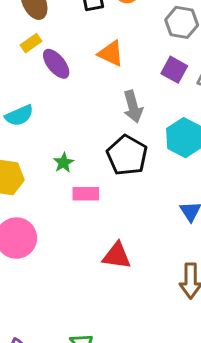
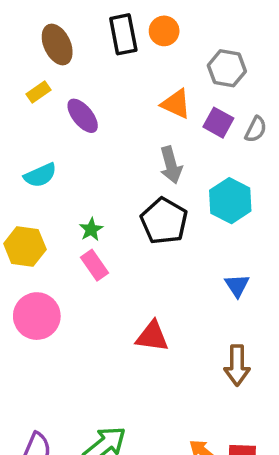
yellow rectangle: (31, 43) -> (38, 92), moved
orange triangle: (111, 53) -> (176, 104), moved
pink rectangle: (86, 194) -> (94, 265), moved, turned 55

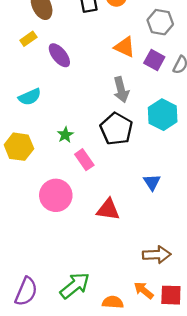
pink rectangle: (94, 265) -> (84, 160), moved
blue triangle: (237, 285) -> (152, 182), moved
pink circle: (37, 316) -> (56, 195), moved
brown arrow: (237, 365) -> (157, 255), moved, turned -92

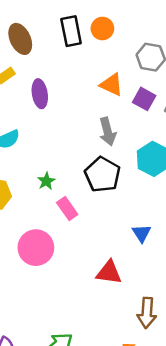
purple ellipse: (59, 55) -> (40, 94), turned 30
red triangle: (108, 210) -> (109, 272), moved
brown arrow: (157, 255) -> (147, 313), turned 96

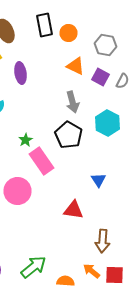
orange circle: (102, 28) -> (68, 33), moved
pink rectangle: (67, 208) -> (42, 161), size x1.5

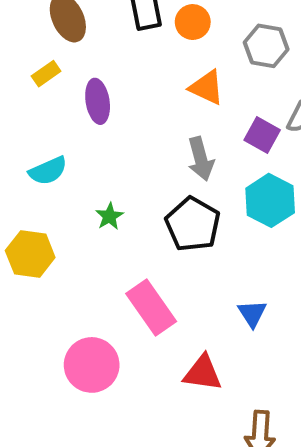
purple square: (100, 77) -> (262, 135), moved
green star: (26, 140) -> (109, 216), moved
pink rectangle: (42, 161) -> (151, 307), moved
pink circle: (18, 191) -> (92, 365), moved

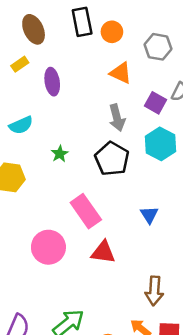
red triangle: (203, 373) -> (103, 252), moved

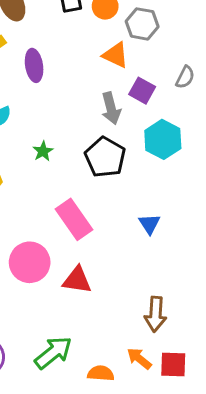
gray hexagon: (158, 47) -> (142, 24), moved
purple square: (156, 103) -> (142, 91), moved
red triangle: (103, 252) -> (77, 280), moved

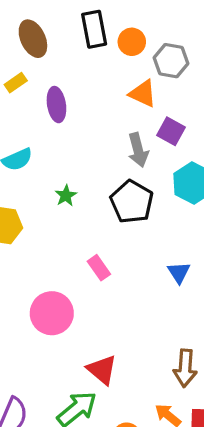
pink rectangle: (74, 219) -> (99, 268), size x0.6
red triangle: (77, 280) -> (102, 370), moved, turned 32

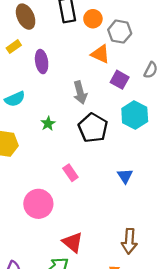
gray arrow: (138, 150) -> (80, 93), moved

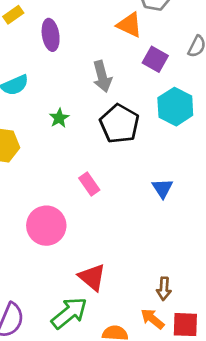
brown arrow: (129, 241) -> (164, 289), moved, size x0.7

